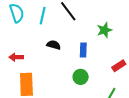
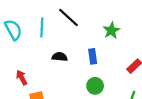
red arrow: (16, 57) -> (22, 78), turned 72

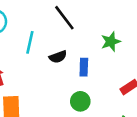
cyan line: (42, 27) -> (30, 42), moved
black semicircle: (60, 57) -> (58, 57), moved, turned 144

